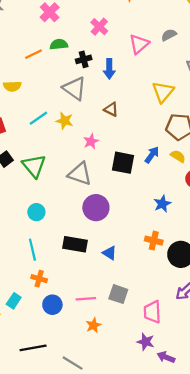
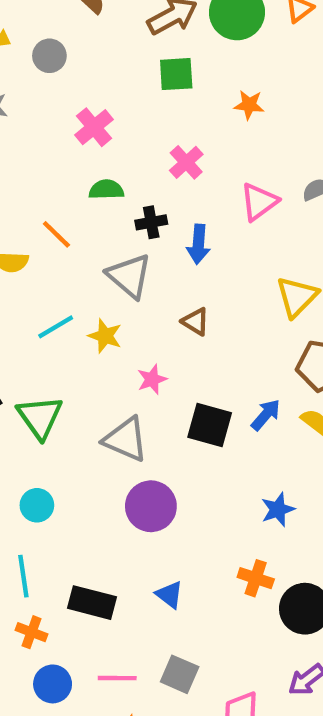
orange line: (34, 54) -> (56, 234), moved, turned 66
black rectangle: (75, 244) -> (92, 603), moved

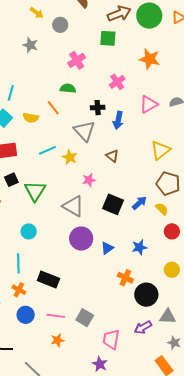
green square: (176, 74) -> (108, 38), moved
orange star: (249, 105) -> (150, 59), size x1.5
green semicircle: (106, 190) -> (68, 88), moved
blue triangle: (170, 595) -> (107, 248), moved, turned 40

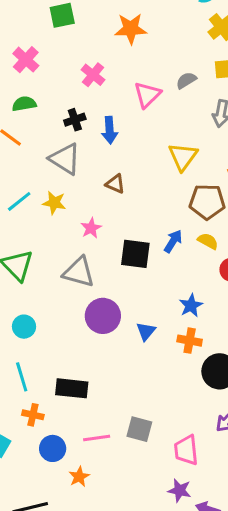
blue triangle: (107, 248) -> (146, 331), moved
orange cross: (125, 278) -> (190, 341), moved
orange star: (58, 340) -> (79, 477), moved

